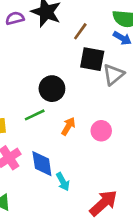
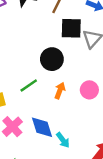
black circle: (52, 89) -> (52, 59), moved

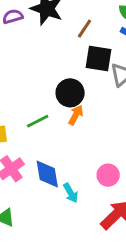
pink circle: (89, 90) -> (108, 175), moved
orange arrow: (60, 91) -> (76, 115), moved

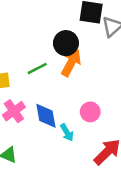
orange arrow: (76, 115) -> (71, 63), size x1.5
pink circle: (108, 175) -> (90, 112), moved

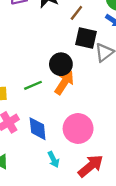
pink circle: (90, 112) -> (78, 128), size x1.6
cyan arrow: (67, 133) -> (53, 160), moved

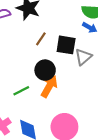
brown line: (76, 13) -> (41, 39), moved

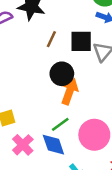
green line: (21, 91) -> (60, 124), moved

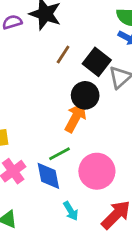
black square: (81, 41) -> (97, 62), turned 30
black circle: (62, 74) -> (85, 95), moved

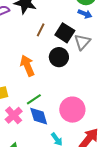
orange arrow: (75, 118) -> (27, 66), moved, turned -45
green line: (59, 154) -> (34, 99), moved

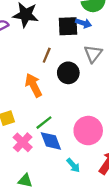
blue arrow: (85, 14) -> (83, 23), moved
brown line: (41, 30) -> (47, 55), moved
black square: (65, 33) -> (68, 26), moved, turned -30

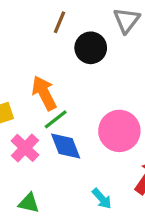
orange arrow: (33, 85) -> (44, 93), moved
cyan arrow: (73, 165) -> (102, 199), moved

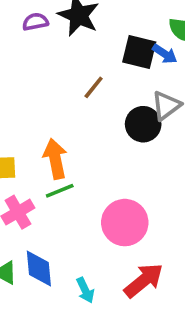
black circle: (91, 48) -> (143, 124), moved
blue diamond: (66, 146) -> (39, 268), moved

